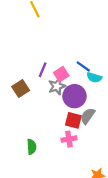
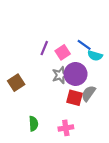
gray star: (57, 86) -> (60, 75), moved
brown square: (21, 88) -> (16, 83), moved
pink cross: (69, 139) -> (66, 128), moved

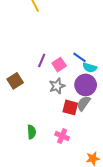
purple circle: (76, 74) -> (86, 85), moved
brown square: (16, 83) -> (15, 81), moved
pink cross: (66, 128) -> (62, 136), turned 32

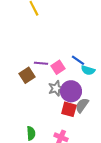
purple line: (42, 60) -> (41, 63), turned 72
brown square: (15, 81) -> (27, 75), moved
purple circle: (86, 85) -> (71, 91), moved

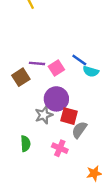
gray star: (56, 88) -> (44, 115), moved
purple circle: (71, 91) -> (56, 99), moved
gray semicircle: (82, 105) -> (79, 130), moved

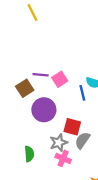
blue line: (79, 60) -> (82, 93), moved, turned 42
purple circle: (56, 99) -> (44, 110), moved
gray star: (44, 115) -> (59, 143), moved

